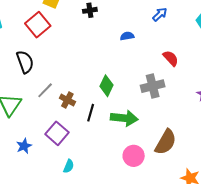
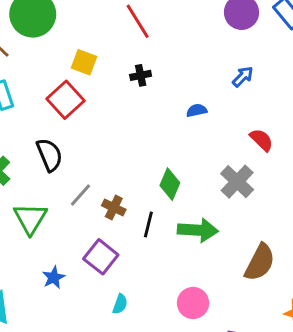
gray cross: (153, 86) -> (237, 182), turned -30
pink circle: (134, 156) -> (193, 303), moved

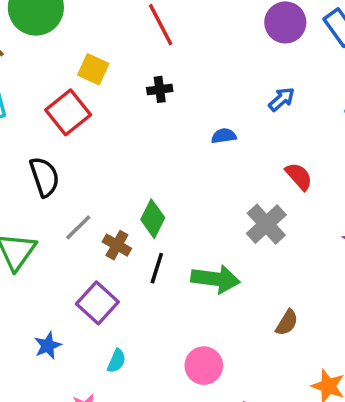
green diamond: (170, 184) -> (153, 219), moved
brown semicircle: (260, 262) -> (287, 323), size x0.6
blue star: (54, 277) -> (48, 346), moved

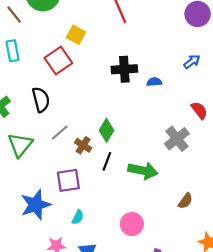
black cross: (160, 89) -> (124, 69), moved, size x1.6
purple square: (97, 303) -> (68, 180), turned 35
blue star: (48, 346) -> (36, 205), size x1.8

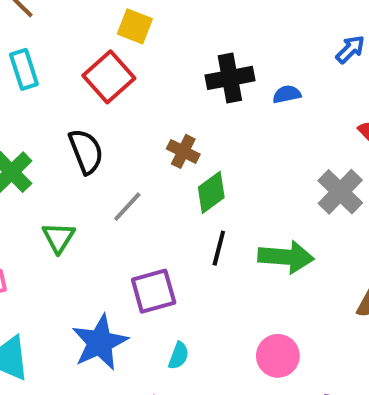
green diamond: (106, 130) -> (211, 192), turned 30
green triangle: (20, 145) -> (59, 237), size x0.7
brown cross: (83, 145) -> (183, 151), moved

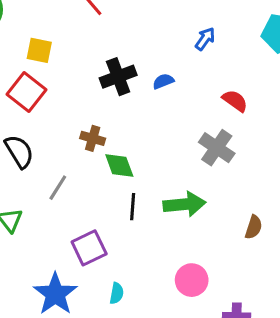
green diamond: (211, 192) -> (119, 165), turned -64

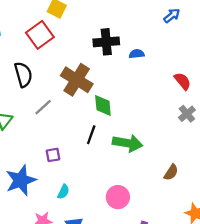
blue arrow: (205, 39) -> (172, 16), moved
brown cross: (93, 138) -> (77, 80), size x1.8
gray cross: (217, 148) -> (187, 114), moved, size x0.7
green diamond: (119, 165) -> (103, 105), moved
purple square: (89, 248) -> (53, 155), size x0.6

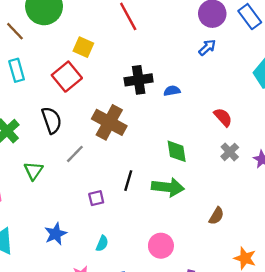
green diamond: (103, 105) -> (177, 151), moved
purple square: (53, 155) -> (96, 198), moved
blue star: (21, 180) -> (56, 234), size x0.7

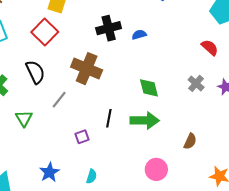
red semicircle: (223, 117) -> (210, 47), moved
pink circle: (161, 246) -> (156, 169), moved

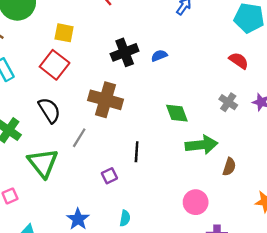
green triangle: (24, 118) -> (43, 163), size x1.6
green arrow: (145, 120) -> (201, 145), moved

